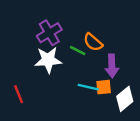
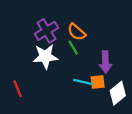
orange semicircle: (93, 42) -> (77, 32), moved
green line: (78, 50) -> (73, 48), turned 32

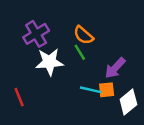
purple cross: (46, 31) -> (36, 34), moved
purple arrow: (105, 62) -> (115, 68), turned 45

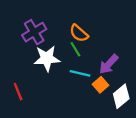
cyan line: (91, 90) -> (80, 73), moved
orange square: (107, 90) -> (101, 85), turned -35

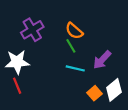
white star: (47, 58) -> (17, 62), moved
orange square: (101, 85) -> (95, 93), moved

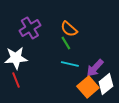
purple arrow: (102, 60) -> (95, 68), moved
orange square: (95, 93) -> (88, 87), size x1.5

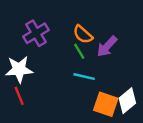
purple arrow: (95, 68) -> (107, 46), moved
orange square: (88, 87) -> (106, 104), turned -30

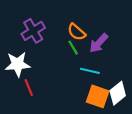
cyan line: (84, 77) -> (90, 71), moved
red line: (19, 96) -> (29, 88), moved

